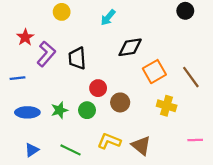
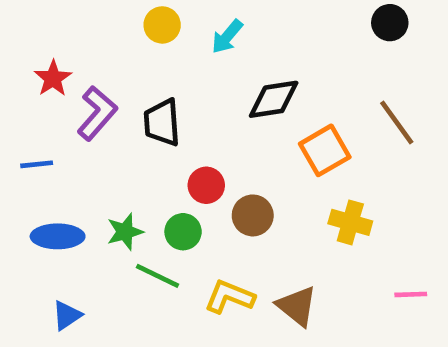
yellow circle: (62, 12) -> (162, 25), moved
brown line: (191, 77) -> (397, 123), moved
green line: (70, 150) -> (157, 276), moved

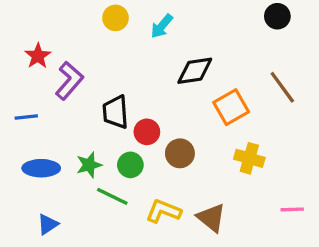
black trapezoid: (162, 123) -> (115, 112), moved

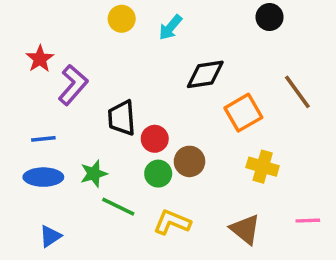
black circle: (277, 16) -> (270, 17), moved
blue line: (26, 117) -> (43, 139), moved
green circle: (130, 165) -> (158, 174), moved
brown triangle: (211, 218) -> (245, 229), moved

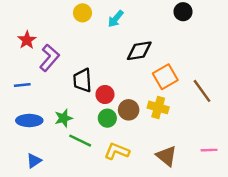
brown line: (297, 92) -> (202, 91), moved
blue line: (43, 139) -> (22, 85), moved
yellow cross: (263, 167) -> (158, 107), moved

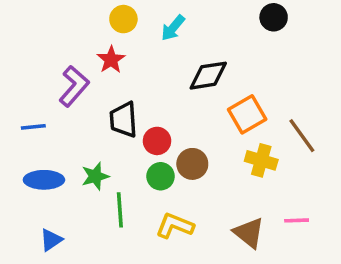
red star: (27, 40) -> (111, 60), moved
yellow cross: (158, 107) -> (261, 160), moved
green line: (80, 141) -> (120, 210), turned 60
pink line: (209, 150) -> (297, 220), moved

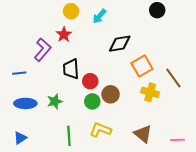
green line: (120, 210) -> (69, 136), moved
pink line: (297, 220) -> (177, 140), moved
blue triangle: (51, 240) -> (20, 138), moved

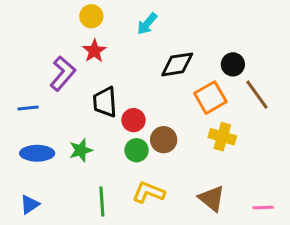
black circle: (157, 10) -> (233, 64), moved
yellow circle: (71, 11) -> (91, 16), moved
brown line: (173, 78) -> (257, 95), moved

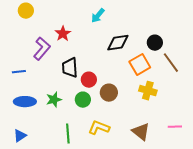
yellow circle: (91, 16) -> (26, 11), moved
green circle: (137, 150) -> (83, 100), moved
pink line: (263, 207) -> (175, 127), moved

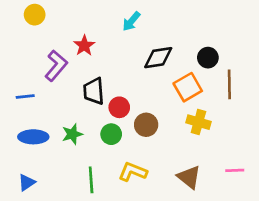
brown line: (171, 63) -> (229, 84), turned 35

